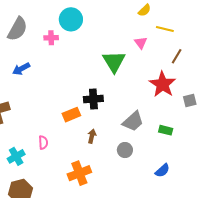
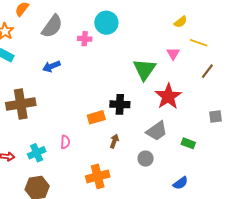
red star: (163, 84) -> (168, 96), moved

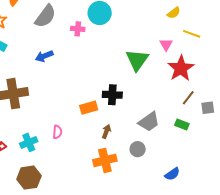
brown line: (207, 71) -> (188, 98), moved
red star: (168, 96) -> (181, 68), moved
green rectangle: (188, 143) -> (182, 124), moved
orange cross: (98, 176) -> (105, 160), moved

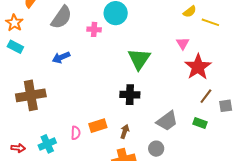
yellow line: (192, 34) -> (210, 22), moved
green triangle: (137, 60) -> (139, 59), moved
orange rectangle: (89, 108) -> (98, 126), moved

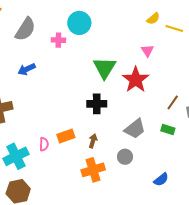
red star: (198, 67) -> (136, 80), moved
cyan cross: (47, 144) -> (16, 156), size x1.4

